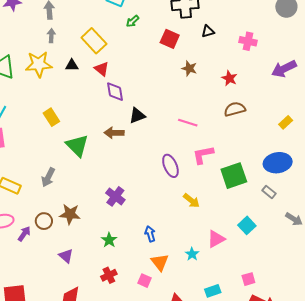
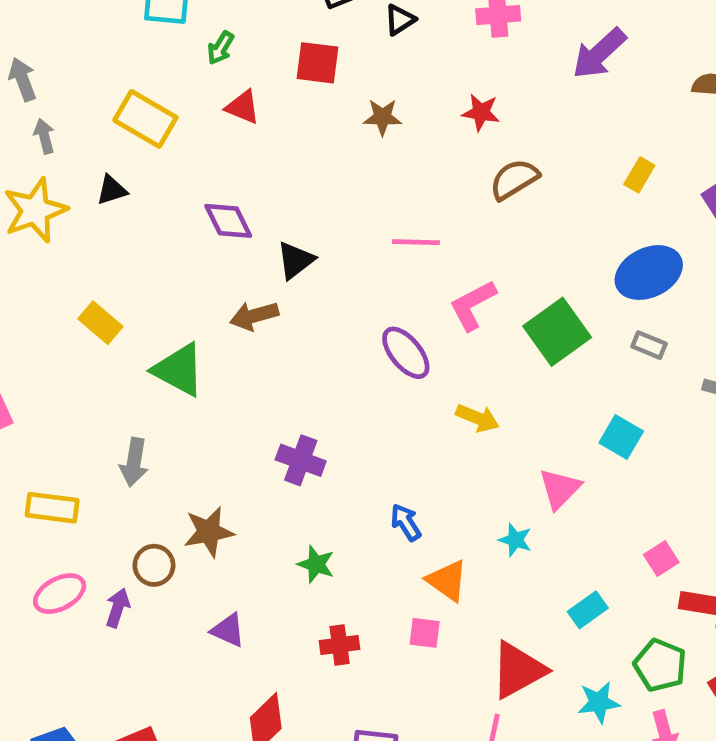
red triangle: (102, 69) -> (243, 107), moved
red cross: (109, 275) -> (340, 645), turned 35

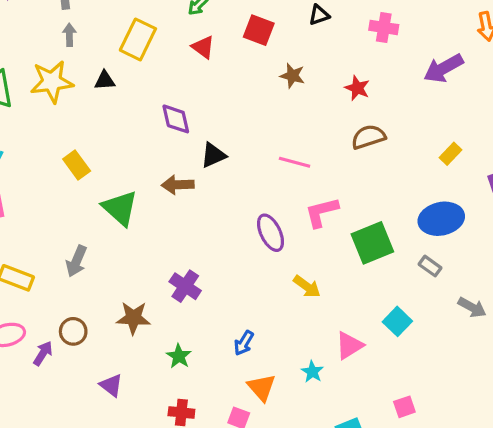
yellow rectangle: (145, 119) -> (138, 39), turned 72
blue arrow: (406, 522) -> (244, 343), turned -130
brown star: (209, 532) -> (133, 318), moved

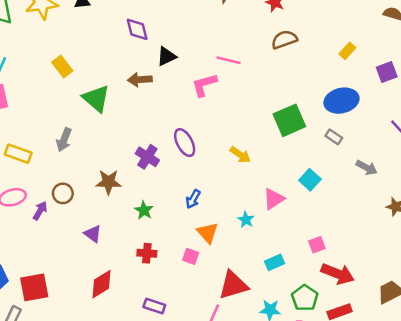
pink L-shape: (322, 212) -> (204, 85), moved
purple ellipse: (271, 233) -> (185, 143), moved

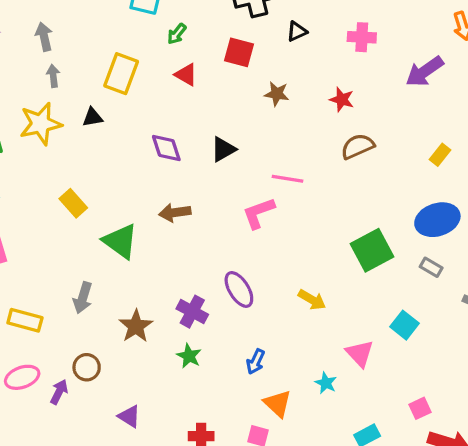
black triangle: (166, 56) -> (223, 149), moved
brown star: (108, 182) -> (136, 326), moved, turned -30
pink triangle: (274, 199) -> (360, 353), turned -35
green star: (144, 210) -> (189, 356), moved

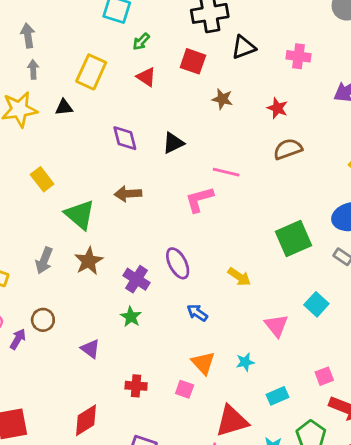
black triangle: (297, 31) -> (243, 47), size x1.4
brown star: (136, 326) -> (89, 261), moved
blue arrow: (256, 362) -> (197, 313), moved, turned 95
cyan star: (326, 383) -> (245, 362), moved, turned 30
purple triangle: (129, 416) -> (90, 349), moved

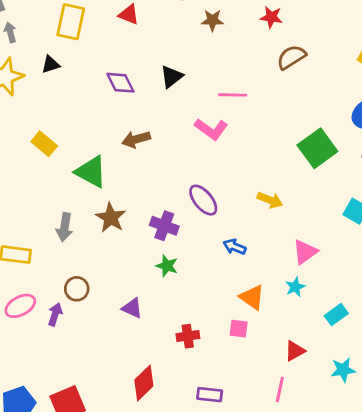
pink L-shape: (199, 199) -> (211, 129), turned -116
pink triangle: (276, 326) -> (305, 252), moved, turned 45
red triangle: (232, 421) -> (295, 351), size x0.6

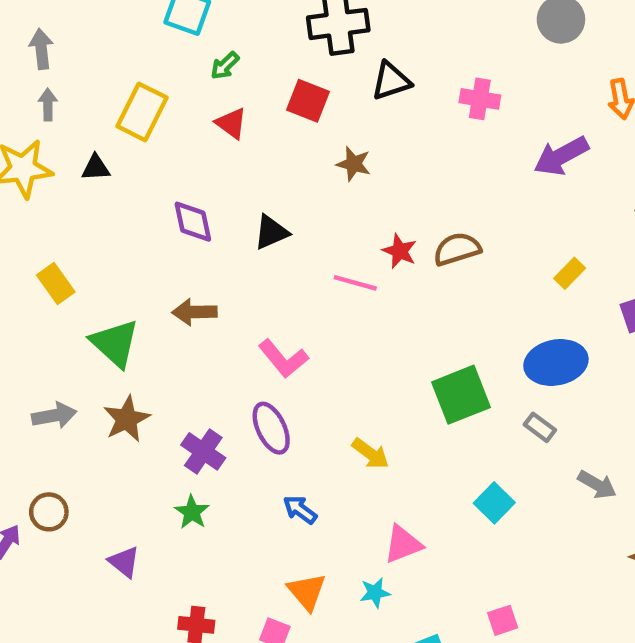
red star: (271, 17) -> (400, 251), moved
pink L-shape: (211, 129) -> (283, 359), moved
gray arrow: (64, 227) -> (54, 415), turned -124

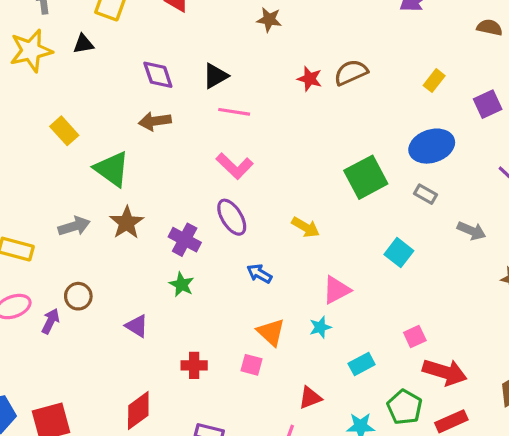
pink line: (355, 283) -> (234, 112), moved
brown arrow: (194, 312) -> (155, 121), moved

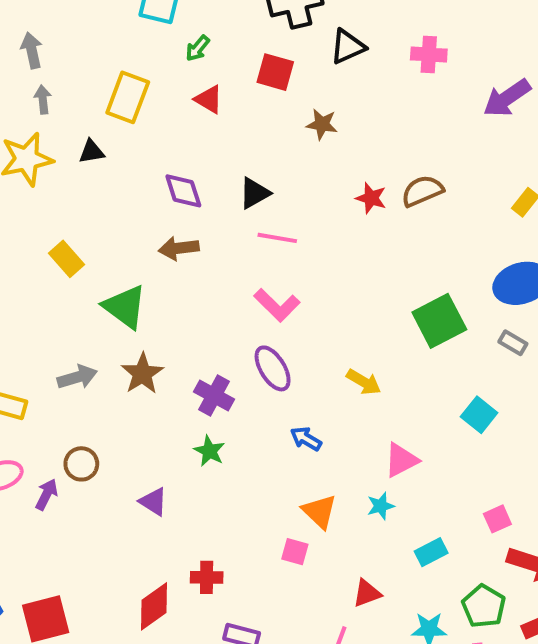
red cross: (194, 365) -> (207, 577), moved

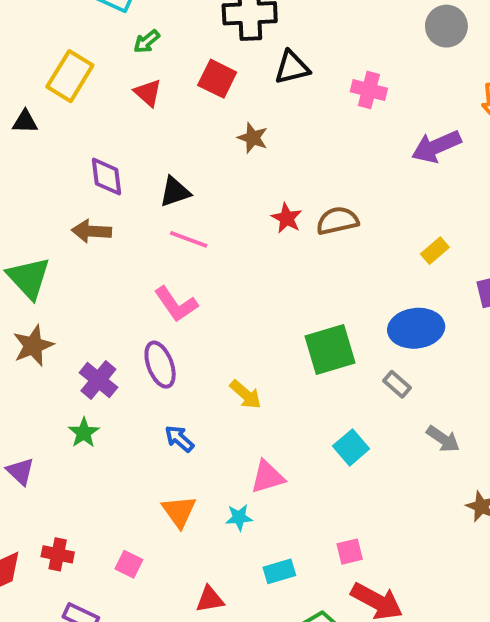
pink square: (295, 552) -> (129, 564), moved

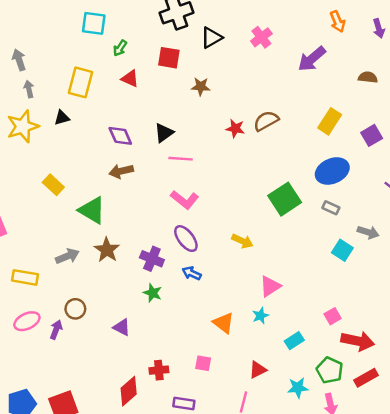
pink cross: (369, 90) -> (261, 37), turned -35
yellow rectangle: (435, 251) -> (330, 121), size x1.5
blue arrow: (179, 439) -> (192, 273), moved
cyan square: (351, 447) -> (342, 250), moved

